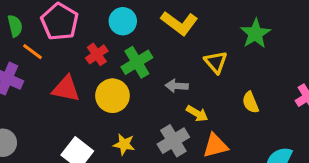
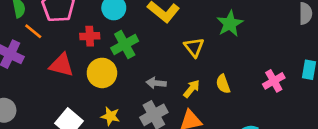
red cross: (97, 54) -> (90, 36), turned 30
gray arrow: (177, 86) -> (156, 83), moved
yellow arrow: (197, 114) -> (192, 89), moved, turned -84

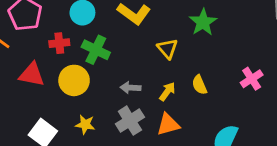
green cross: (125, 44) -> (96, 50), turned -32

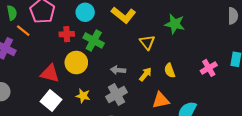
green star: (203, 22) -> (175, 24), turned -30
red triangle: (32, 75) -> (50, 73), moved
orange triangle: (168, 124) -> (161, 100), moved

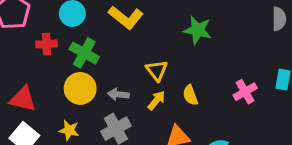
yellow triangle: (147, 42) -> (157, 70), moved
yellow circle: (76, 63) -> (80, 88), moved

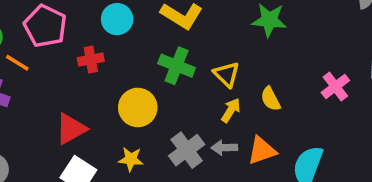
green cross: (84, 53) -> (177, 66), moved
gray arrow: (118, 94) -> (224, 148), moved
red triangle: (23, 99) -> (71, 129), turned -36

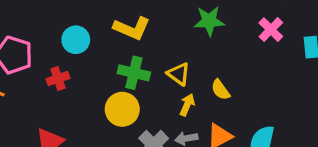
pink cross: (335, 86) -> (271, 30), moved
yellow circle: (138, 107) -> (122, 109), moved

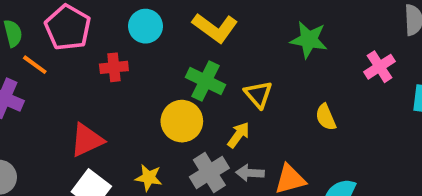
yellow semicircle: (220, 90) -> (326, 117), moved
yellow arrow: (187, 105) -> (239, 135), moved

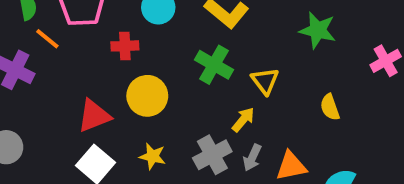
yellow circle: (182, 121) -> (147, 96), moved
gray arrow: (250, 173) -> (252, 158), turned -72

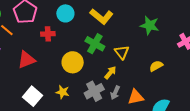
yellow circle: (147, 96) -> (73, 62), moved
yellow semicircle: (330, 107) -> (156, 66), turned 80
red triangle: (94, 116) -> (26, 60), moved

